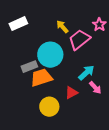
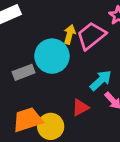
yellow arrow: (62, 27) -> (70, 34), moved, turned 56
orange trapezoid: (41, 78) -> (28, 120), moved

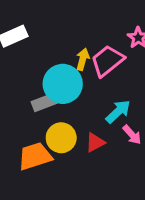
gray rectangle: (24, 72) -> (44, 102), moved
yellow circle: (51, 126) -> (61, 138), moved

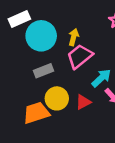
pink trapezoid: (107, 61) -> (80, 56), moved
cyan circle: (63, 84) -> (41, 36), moved

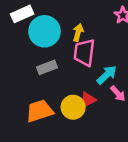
pink trapezoid: (80, 56) -> (84, 52), turned -44
yellow circle: (57, 98) -> (73, 107), moved

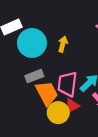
pink trapezoid: (84, 52) -> (67, 84), moved
orange trapezoid: (40, 111) -> (47, 93), moved, turned 80

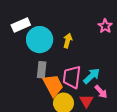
gray rectangle: (34, 76) -> (42, 70), turned -63
red triangle: (72, 106) -> (86, 101), moved, turned -32

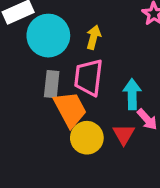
cyan arrow: (92, 76) -> (132, 94), turned -48
pink trapezoid: (72, 77) -> (89, 77), moved

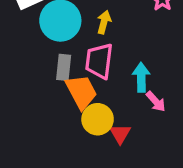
red triangle: (124, 134) -> (120, 134), moved

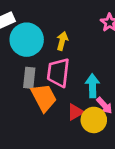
yellow circle: (98, 119) -> (94, 120), moved
red triangle: (120, 134) -> (75, 112), moved, turned 30

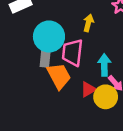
cyan circle: (27, 40) -> (49, 37), moved
yellow arrow: (62, 41) -> (88, 23), moved

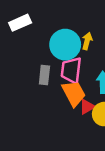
cyan circle: (49, 37) -> (65, 45), moved
orange trapezoid: (59, 76) -> (74, 93), moved

